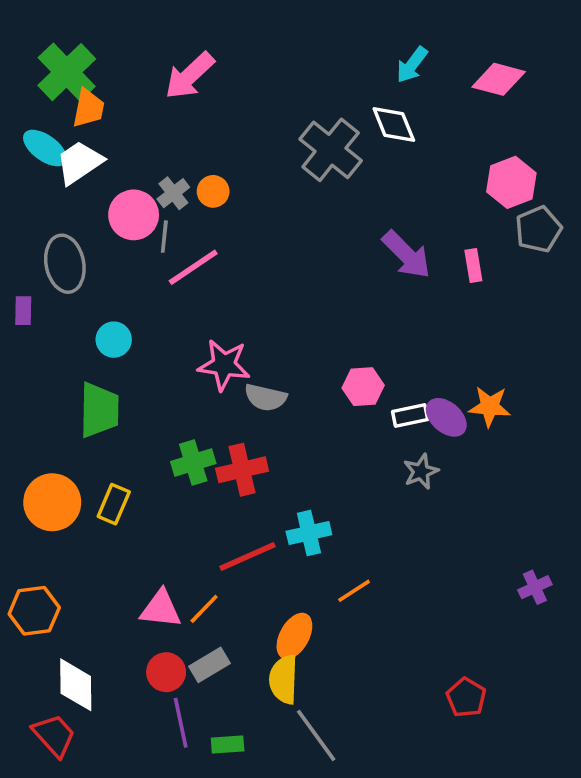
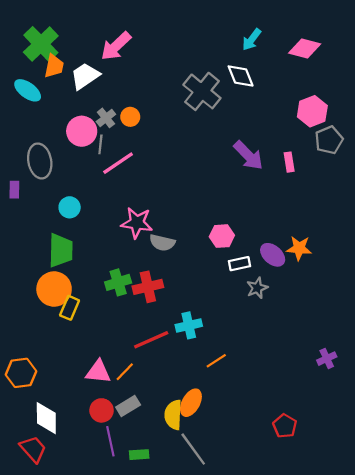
white trapezoid: (79, 162) -> (85, 76), moved
white rectangle: (410, 416) -> (240, 264), moved
orange circle: (52, 502) -> (54, 289), moved
orange ellipse: (294, 636) -> (191, 403), moved

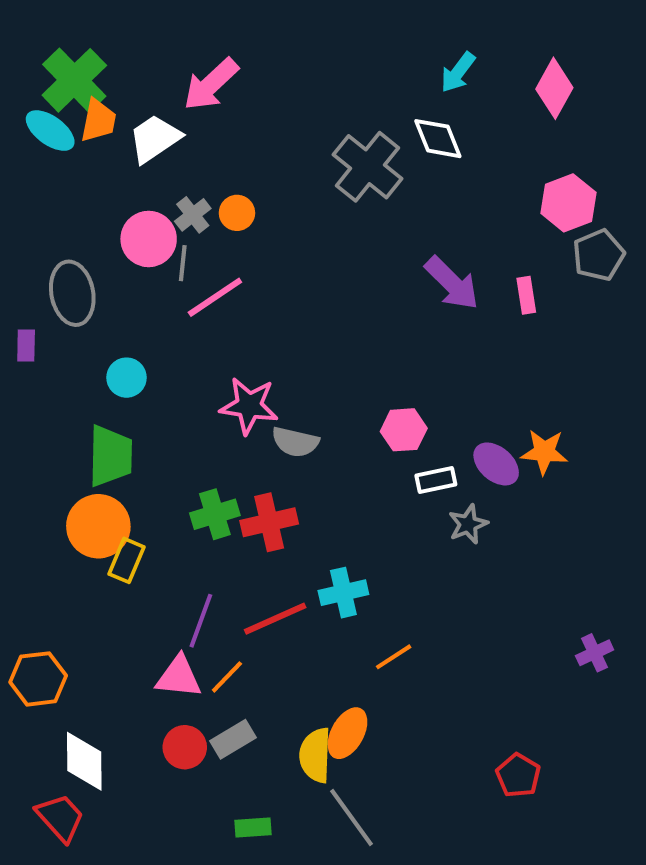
pink diamond: (305, 48) -> (554, 88), turned -76
cyan ellipse: (28, 90) -> (50, 131), moved
purple line: (110, 441) -> (201, 621), moved, turned 32

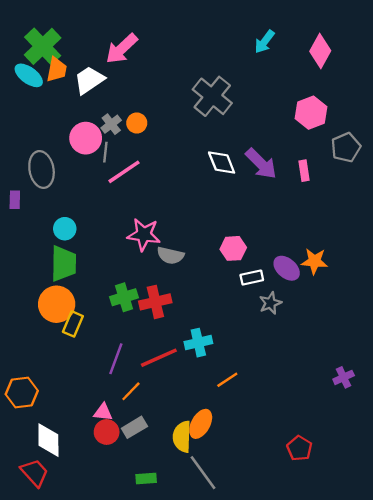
white diamond: (438, 139) -> (222, 162), moved
pink hexagon: (568, 203) -> (311, 113), moved
cyan circle: (126, 378) -> (65, 229), moved
pink triangle: (179, 677) -> (103, 412), moved, size x0.7

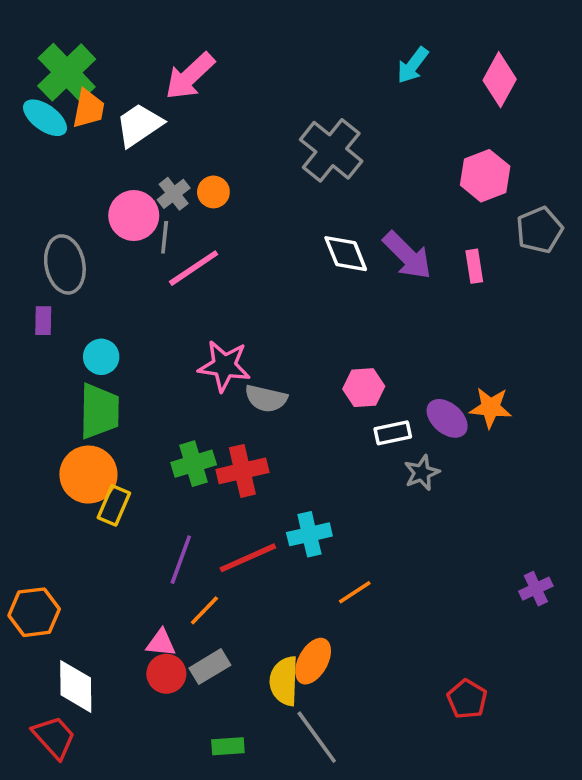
purple rectangle: (15, 200) -> (43, 321), moved

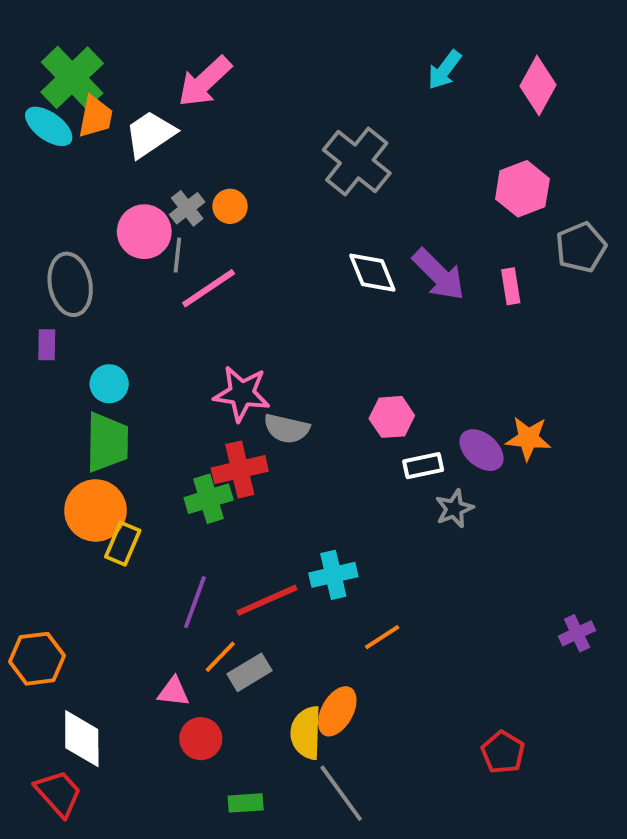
red cross: (242, 471) -> (240, 470), moved
gray rectangle: (210, 667) -> (250, 672), moved
red circle: (166, 674) -> (201, 739), moved

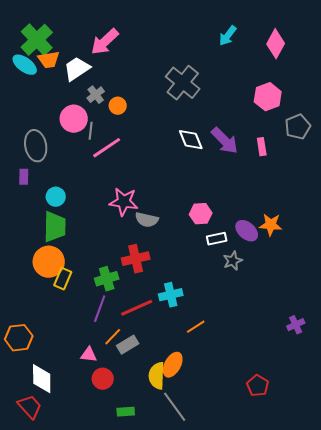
orange trapezoid: (95, 117) -> (49, 60), turned 70
gray cross: (187, 208) -> (96, 95), moved
red cross: (240, 470) -> (136, 259), moved
green cross: (209, 499) -> (107, 279), moved

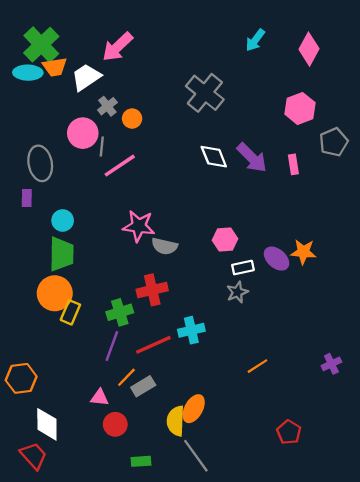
cyan ellipse: (25, 65) -> (28, 73), turned -35
gray star: (233, 261) -> (237, 292), moved
orange line: (196, 327) -> (257, 366), moved

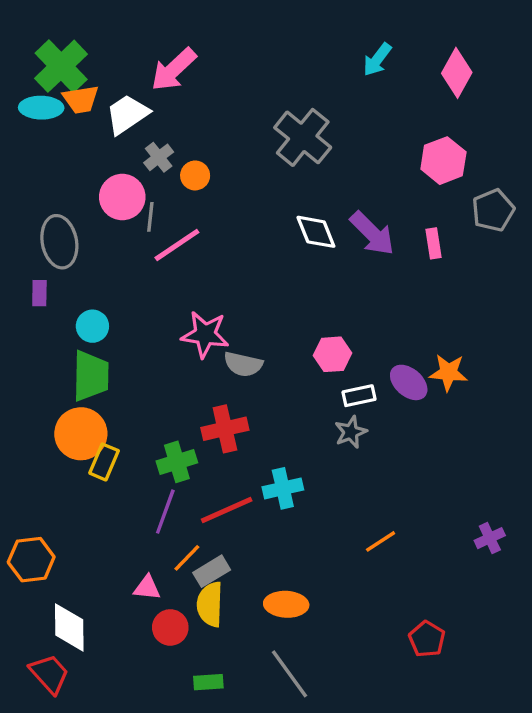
orange ellipse: (194, 409) -> (286, 604), turned 64
yellow semicircle: (176, 421) -> (210, 604), moved

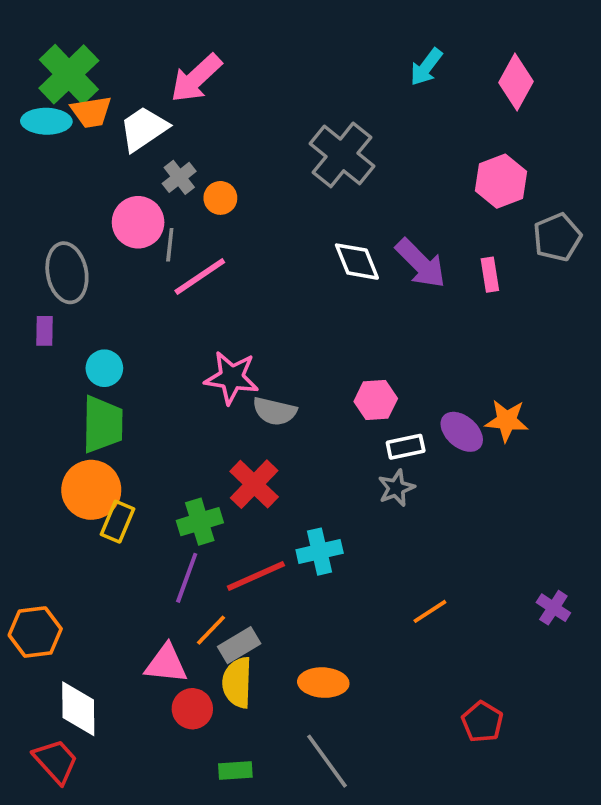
red cross: (225, 429) -> (254, 484), turned -33
purple cross: (490, 538) -> (553, 608), turned -32
pink triangle: (147, 588) -> (166, 664), size x1.4

